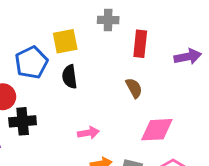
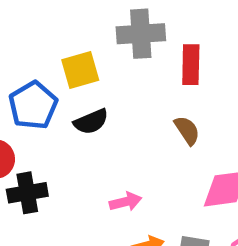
gray cross: (108, 20) -> (141, 34), size x1.5
black semicircle: (70, 77) -> (91, 122), turned -100

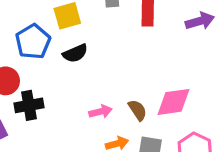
brown semicircle: (187, 130) -> (138, 110), moved

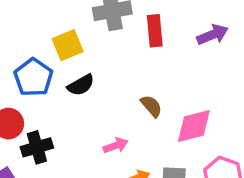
brown semicircle: (138, 110) -> (151, 106), moved

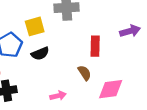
red rectangle: (155, 31) -> (95, 46), moved

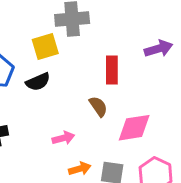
yellow square: (35, 26) -> (45, 47), moved

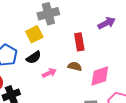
brown semicircle: (98, 106) -> (75, 66), turned -32
pink arrow: (63, 138) -> (49, 73), moved

